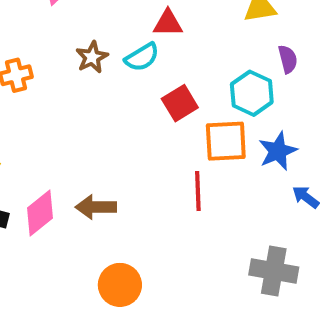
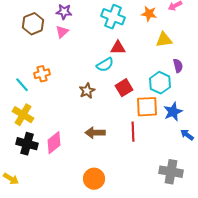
brown star: (92, 57) -> (87, 91), moved
brown arrow: (96, 207) -> (95, 133), moved

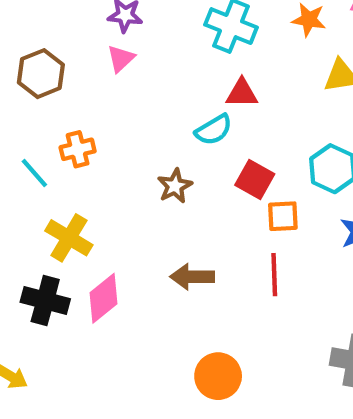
brown hexagon: (33, 24) -> (41, 74), moved
red square: (124, 88) -> (255, 179), turned -30
orange square: (147, 107) -> (283, 216), moved, size x0.7
yellow cross: (23, 115) -> (69, 238), moved
orange circle: (94, 179) -> (218, 376), moved

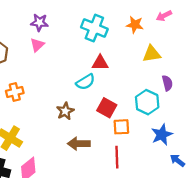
brown arrow: (192, 277) -> (79, 144), moved

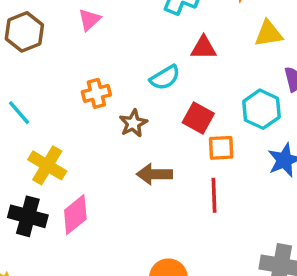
red triangle: (100, 63) -> (204, 48), moved
orange cross: (15, 92) -> (96, 93), moved

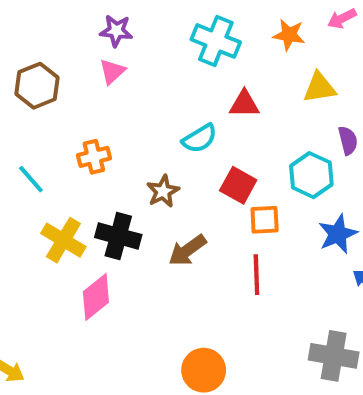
orange cross: (96, 93) -> (94, 157), moved
brown arrow: (154, 174) -> (187, 250), turned -36
black cross: (28, 216) -> (118, 236), moved

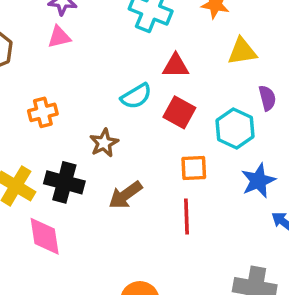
pink triangle: (112, 71) -> (59, 37), turned 30
red square: (238, 185) -> (179, 112), moved
pink diamond: (96, 297) -> (45, 236), turned -60

